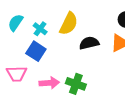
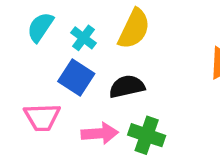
black semicircle: (89, 43) -> (127, 87), moved

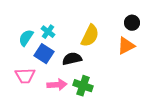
cyan semicircle: (40, 27) -> (26, 38), moved
yellow semicircle: (134, 29) -> (90, 36), moved

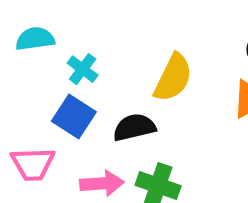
cyan semicircle: (26, 38) -> (35, 39), moved, turned 48

